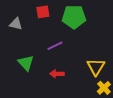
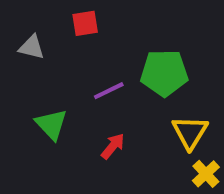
green pentagon: (74, 17) -> (164, 73), moved
red arrow: (57, 74) -> (113, 146), turned 128

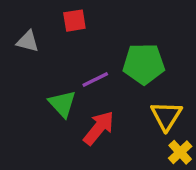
green triangle: (51, 124) -> (62, 104), moved
red arrow: (113, 146) -> (99, 128), size x1.5

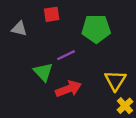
green pentagon: (144, 64) -> (96, 29), moved
red arrow: (99, 128) -> (68, 89), turned 30

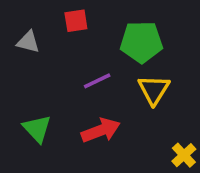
green triangle: (43, 72) -> (37, 129), moved
yellow triangle: (115, 80) -> (154, 90), moved

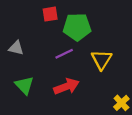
gray triangle: (28, 42) -> (16, 48), moved
green pentagon: (141, 42) -> (77, 27), moved

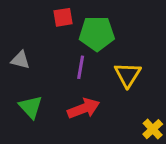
purple line: (64, 54) -> (81, 67), turned -54

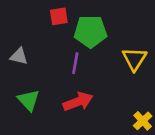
yellow triangle: (128, 75) -> (134, 59), moved

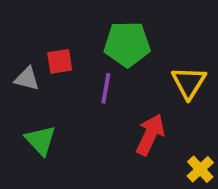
red square: (59, 16) -> (60, 61), moved
red arrow: (78, 102) -> (150, 135), moved, turned -44

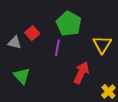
green pentagon: (127, 44) -> (69, 24), turned 30
red square: (60, 61) -> (32, 33), turned -32

